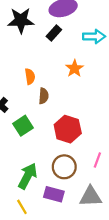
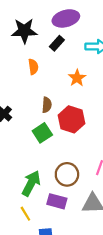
orange semicircle: (30, 76) -> (33, 67), moved
green square: (23, 126) -> (42, 133), moved
red hexagon: (68, 129) -> (71, 119), moved

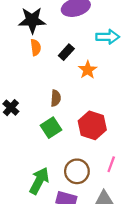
black rectangle: (57, 43) -> (66, 52), moved
orange semicircle: (33, 67) -> (36, 47), moved
red hexagon: (71, 119) -> (92, 125), moved

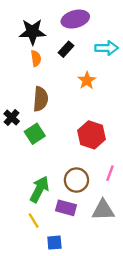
black rectangle: (66, 52) -> (66, 49), moved
brown semicircle: (56, 98) -> (41, 99), moved, size x1.5
green square: (51, 128) -> (35, 134), moved

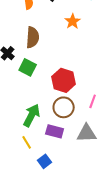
green square: (35, 134) -> (28, 67), turned -30
red hexagon: (91, 135) -> (64, 80), moved
blue square: (54, 243) -> (45, 161), turned -32

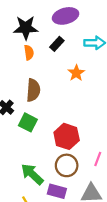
green arrow: (32, 115) -> (32, 174), turned -75

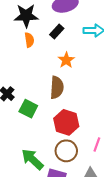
orange star: (76, 73) -> (66, 60), moved
brown semicircle: (33, 90) -> (57, 87), moved

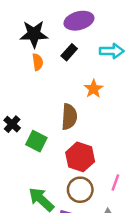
orange star: (66, 60) -> (94, 89), moved

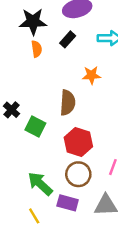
orange star: (94, 89) -> (91, 75), turned 30

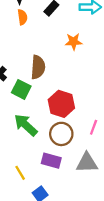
brown semicircle: (68, 103) -> (38, 67), moved
green arrow: (40, 184) -> (26, 125), moved

